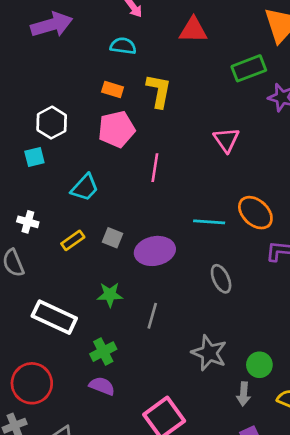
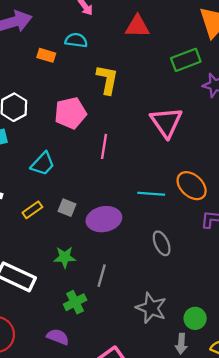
orange rectangle: (113, 90) -> (46, 55), moved
pink triangle: (226, 140) -> (166, 122), size x1.4
green cross: (103, 352) -> (75, 302), moved

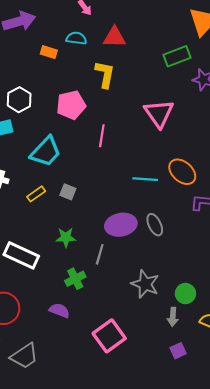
red triangle: (137, 26) -> (114, 37), moved
cyan trapezoid: (43, 164) -> (46, 152), size x1.4
purple ellipse: (104, 219) -> (121, 225), moved

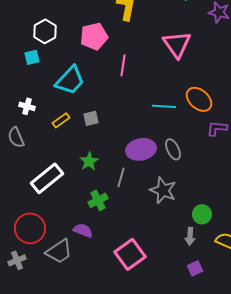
gray square: (68, 192) -> (91, 118), turned -35
green star: (66, 237) -> (89, 161), turned -30
white rectangle: (21, 255) -> (47, 178), turned -64
gray star: (145, 284) -> (163, 190), moved
gray trapezoid: (24, 356) -> (59, 251), moved

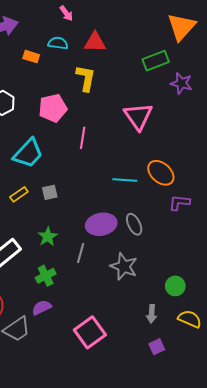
green cross: (98, 200) -> (46, 276), moved
green circle: (202, 214) -> (175, 286), moved
purple semicircle: (83, 230) -> (42, 308), turned -48

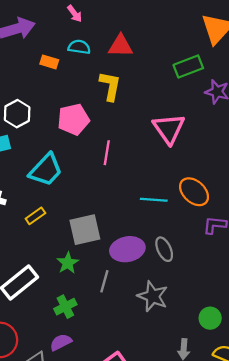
pink arrow: (66, 13) -> (75, 14), moved
gray square: (50, 192) -> (85, 230), moved, size x1.8

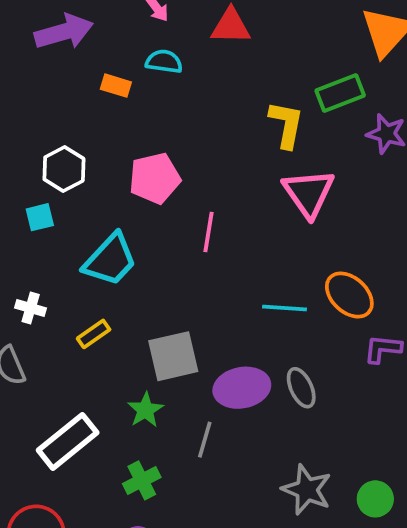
red triangle: (121, 46) -> (231, 26), moved
yellow L-shape: (110, 86) -> (286, 124), moved
gray star: (153, 296) -> (307, 490), moved

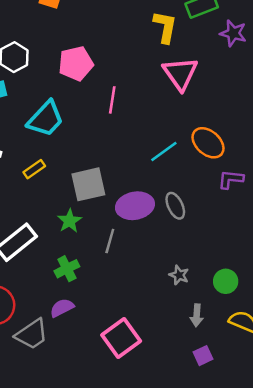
cyan line: (284, 308) -> (164, 152), turned -40
gray star: (307, 490) -> (179, 275), size x0.6

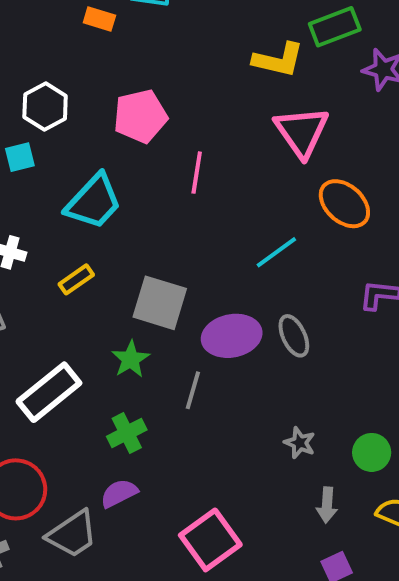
yellow L-shape: (165, 27) -> (278, 60), turned 92
orange ellipse: (208, 143) -> (344, 204), moved
gray square: (88, 184) -> (160, 303), turned 30

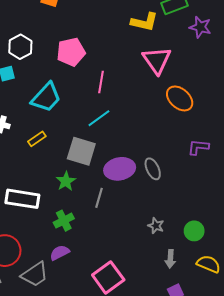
cyan line: (276, 252) -> (99, 118), moved
white rectangle: (49, 392) -> (22, 199), turned 48

